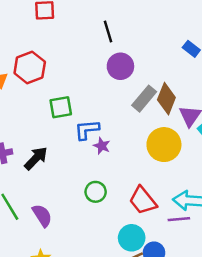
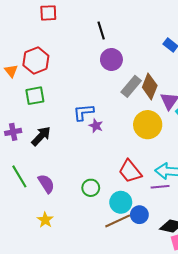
green square: (61, 107) -> (35, 96), moved
green circle: (96, 192) -> (91, 188), moved

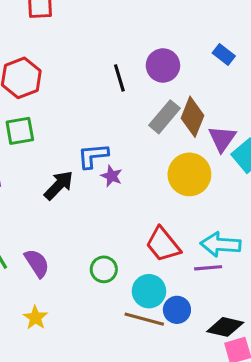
black line: (101, 31) -> (119, 78), moved
purple circle: (111, 59) -> (163, 65), moved
black arrow: (41, 136) -> (59, 185), moved
brown line: (118, 221) -> (144, 319), turned 40

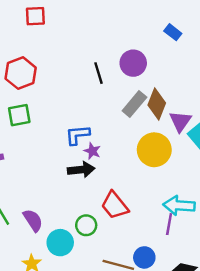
blue rectangle: (224, 55) -> (173, 32), moved
black arrow: (59, 185) -> (81, 170), moved, turned 40
red trapezoid: (163, 244) -> (115, 205), moved
purple line: (208, 268) -> (169, 224), turned -75
cyan circle: (149, 291) -> (60, 243), moved

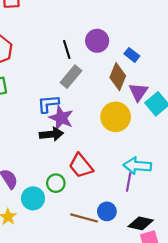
blue rectangle: (173, 32) -> (132, 55), moved
gray rectangle: (134, 104) -> (71, 77), moved
purple star: (92, 151) -> (61, 118), size x1.6

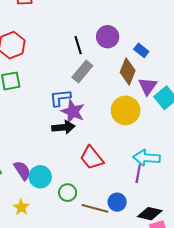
green circle: (56, 183) -> (68, 193), moved
cyan circle: (33, 198) -> (40, 177), moved

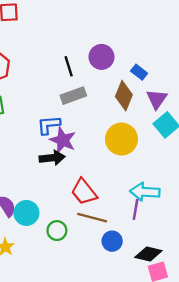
gray rectangle: (82, 71) -> (73, 96), turned 30
purple triangle: (148, 86) -> (157, 99), moved
brown line: (95, 208) -> (92, 218), moved

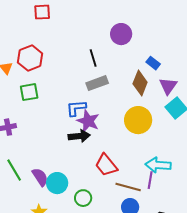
purple circle: (102, 57) -> (121, 34), moved
brown line: (92, 218) -> (128, 187), moved

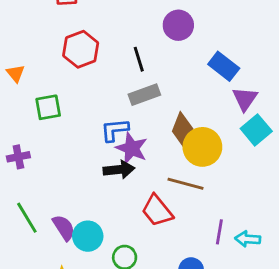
red hexagon: (30, 58) -> (81, 49), moved
blue rectangle: (153, 63) -> (224, 66), size x1.5
brown diamond: (140, 83) -> (183, 130), moved
cyan arrow: (158, 165) -> (248, 239), moved, size x0.7
brown line: (128, 187) -> (185, 184), moved

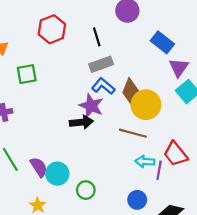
blue L-shape: (115, 130) -> (103, 86), moved, turned 45
red trapezoid: (157, 211) -> (175, 154), moved
cyan arrow: (248, 239) -> (145, 162), moved

